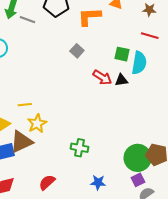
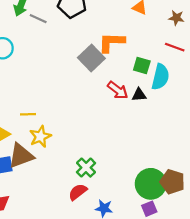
orange L-shape: (89, 17) -> (112, 42), moved
gray square: (77, 51) -> (91, 58), size x1.6
green cross: (79, 148) -> (86, 168), turned 30
red semicircle: (47, 182) -> (78, 192), moved

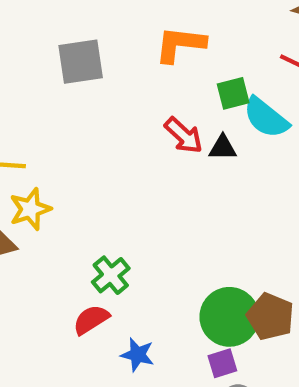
gray square: (91, 58) -> (81, 62), moved, turned 30
green square: (142, 66) -> (233, 93), turned -36
cyan semicircle: (160, 77) -> (266, 118), turned 110

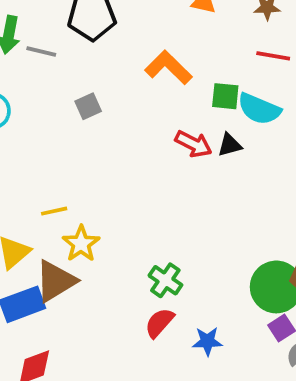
orange L-shape: (180, 44) -> (168, 67), turned 54
gray square: (81, 62) -> (88, 106), size x0.6
green square: (233, 93) -> (225, 96), turned 36

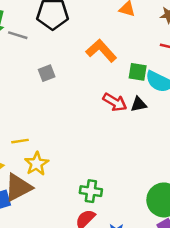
green cross: (165, 280) -> (91, 191), turned -30

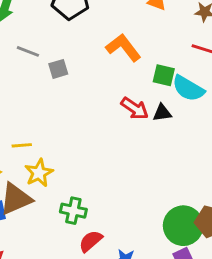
gray line: (18, 35) -> (28, 51), moved
green cross: (91, 191) -> (73, 211), moved

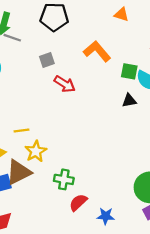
gray line: (28, 51) -> (12, 38), moved
gray square: (58, 69) -> (47, 60), moved
red arrow: (135, 108) -> (65, 84), moved

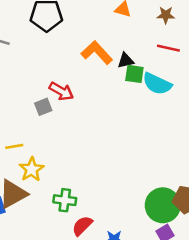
gray square: (47, 60) -> (43, 107), moved
black triangle: (129, 101) -> (126, 61), moved

